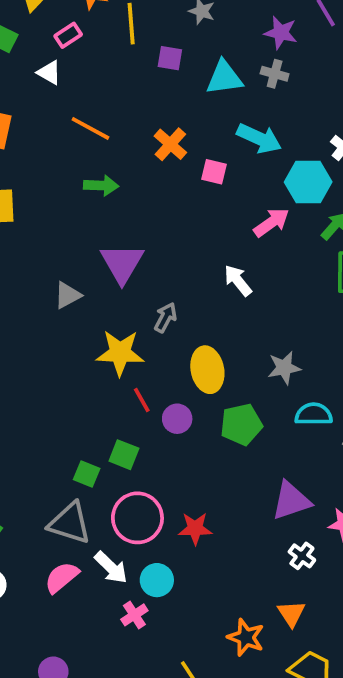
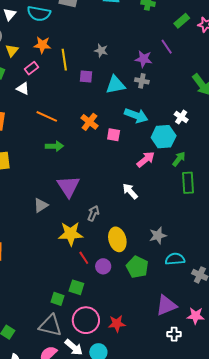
green pentagon: (241, 424) -> (137, 267), turned -30
white cross: (302, 556) -> (174, 334), turned -32

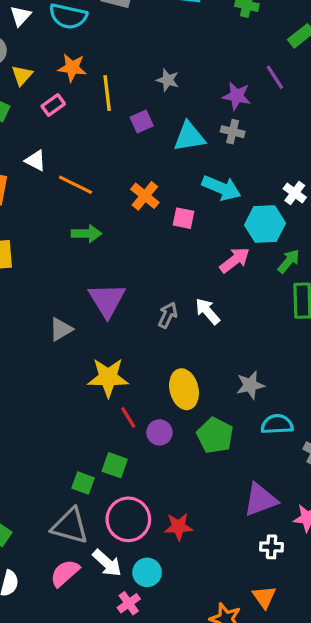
purple square: (86, 76) -> (142, 122), turned -32
white triangle: (23, 89) -> (35, 161), moved
gray arrow: (93, 213) -> (168, 315), moved

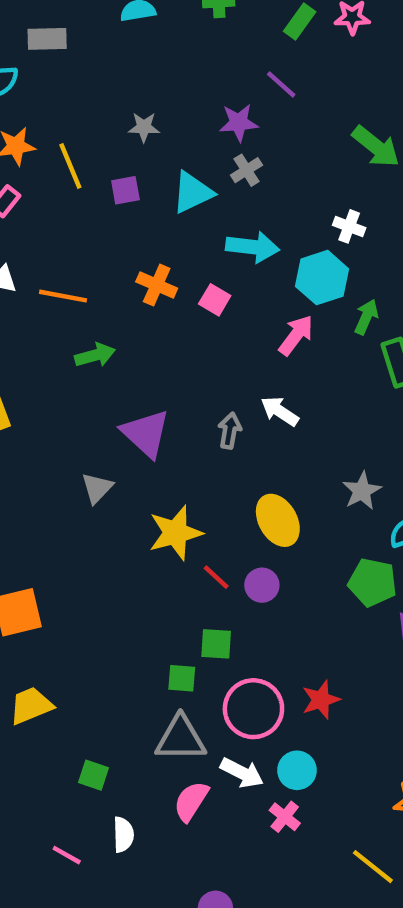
purple square: (142, 122) -> (125, 190), turned 30
gray cross: (233, 132) -> (246, 170), turned -30
pink square: (183, 218) -> (215, 300), turned 35
green pentagon: (215, 435) -> (372, 582), moved

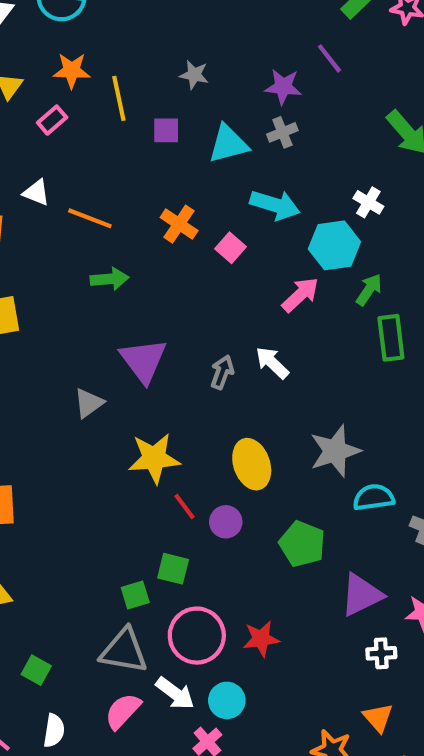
gray star: (362, 491) -> (335, 451), size x1.4
green pentagon: (372, 582) -> (302, 544), moved
green square: (182, 678) -> (135, 595), turned -32

